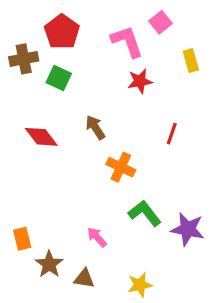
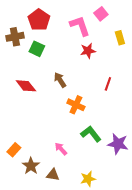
orange rectangle: (22, 239) -> (14, 150), turned 56

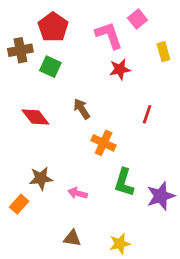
green L-shape: (91, 134) -> (124, 182), turned -125
purple star: (118, 144) -> (161, 196), turned -30
pink arrow: (61, 149) -> (78, 193), moved, turned -32
brown star: (31, 166) -> (41, 178), moved, turned 30

